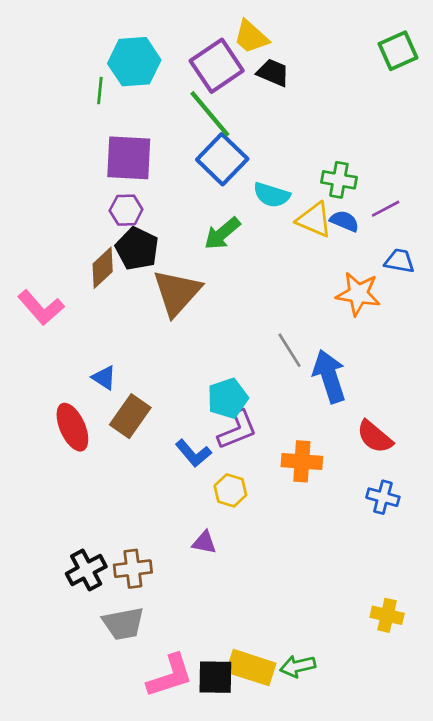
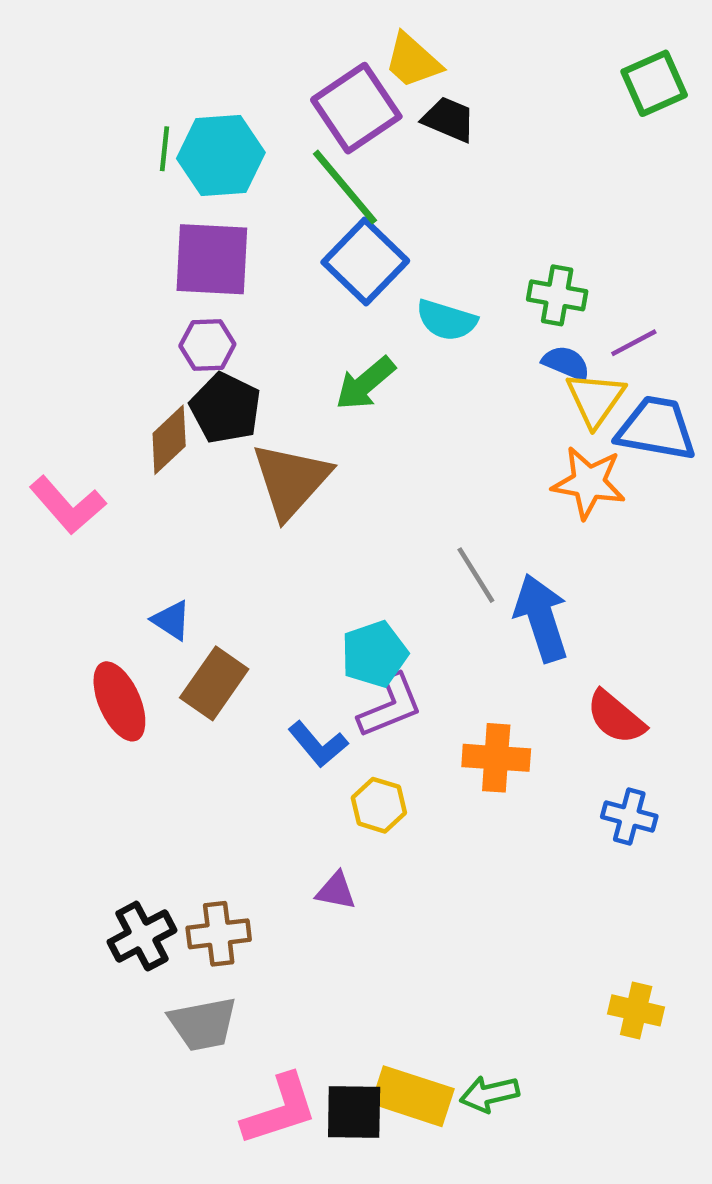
cyan hexagon: (134, 62) -> (221, 155), moved
yellow triangle: (314, 220) -> (595, 399), moved, turned 42
blue trapezoid: (399, 261) -> (656, 428), size x1.6

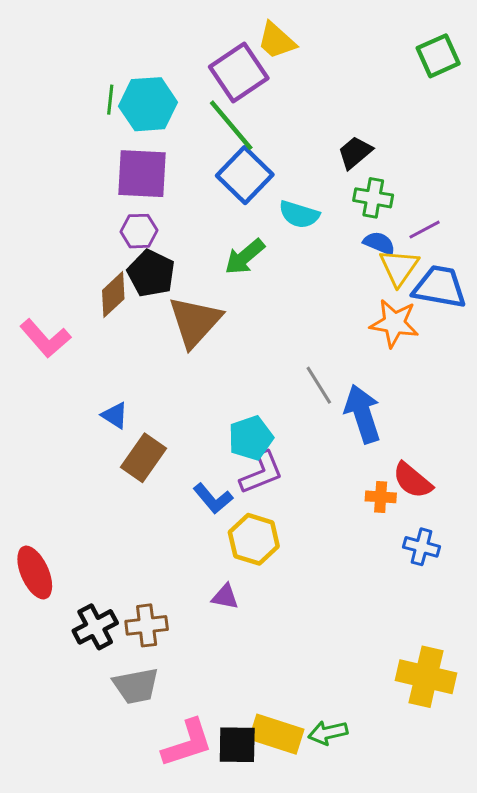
black trapezoid: (449, 119) -> (355, 153), moved, turned -63
red ellipse: (119, 701) -> (35, 573), moved
orange cross: (496, 758) -> (381, 497), moved, size x0.7
yellow hexagon: (379, 805) -> (254, 539), size x1.4
yellow cross: (636, 1010) -> (426, 677), size x1.6

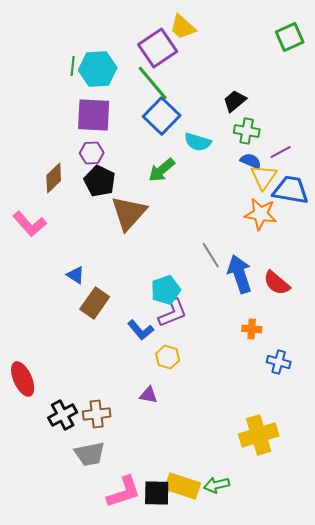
brown diamond: (113, 295) -> (54, 178), moved
red semicircle: (412, 480) -> (277, 283), moved
yellow hexagon: (254, 539) -> (168, 357), size x0.7
yellow cross: (426, 677) -> (259, 435), moved, turned -30

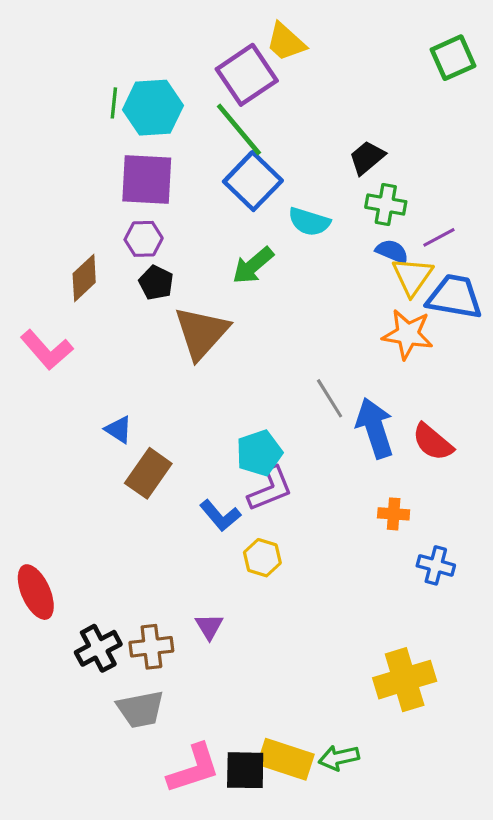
black pentagon: (100, 181) -> (156, 283), size x0.7
purple triangle: (149, 395) -> (209, 626), moved, turned 48

